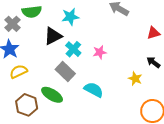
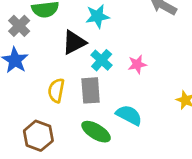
yellow semicircle: (19, 71) -> (56, 90), moved, turned -54
gray rectangle: (65, 71) -> (91, 90), turned 42
green ellipse: (52, 95) -> (96, 132), moved

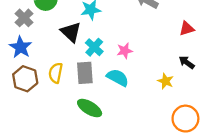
black triangle: (74, 42) -> (71, 32), turned -50
cyan semicircle: (129, 115) -> (118, 78), moved
brown hexagon: (38, 136) -> (25, 79), moved

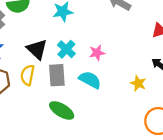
black triangle: (71, 32) -> (37, 49), moved

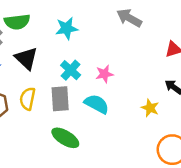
black triangle: (37, 49) -> (26, 58), moved

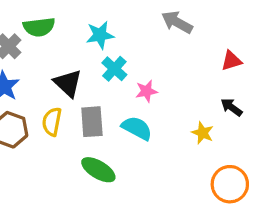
black triangle: (26, 58) -> (68, 83), moved
cyan cross: (71, 70) -> (114, 69), moved

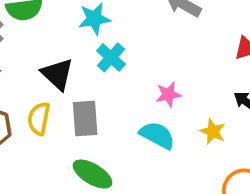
pink star: (146, 91) -> (168, 94), moved
cyan semicircle: (137, 128) -> (157, 135), moved

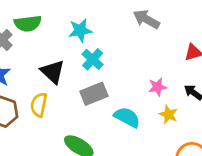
pink star: (168, 94) -> (157, 87), moved
gray rectangle: (85, 119) -> (94, 94), moved, turned 72

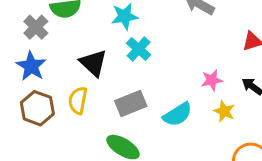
gray rectangle: (94, 94) -> (131, 103), moved
cyan semicircle: (127, 117) -> (178, 114), turned 120

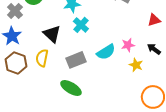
cyan semicircle: (178, 114) -> (106, 52), moved

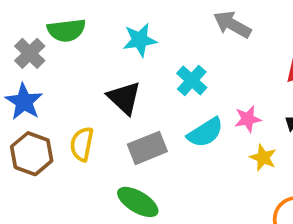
cyan cross: (81, 25) -> (192, 80), moved
black triangle: (52, 34) -> (124, 98), moved

